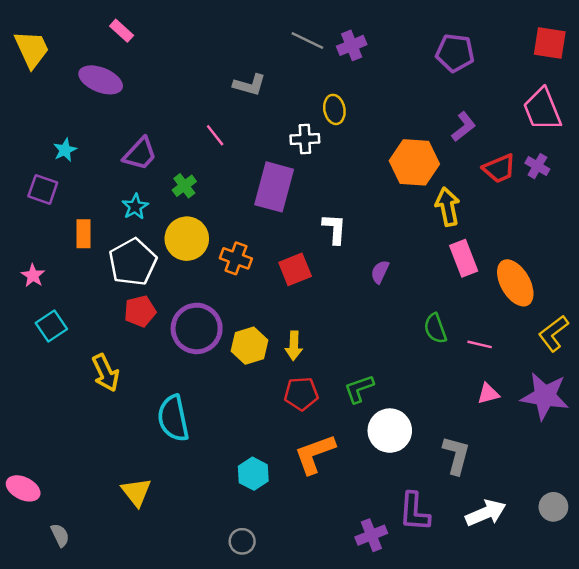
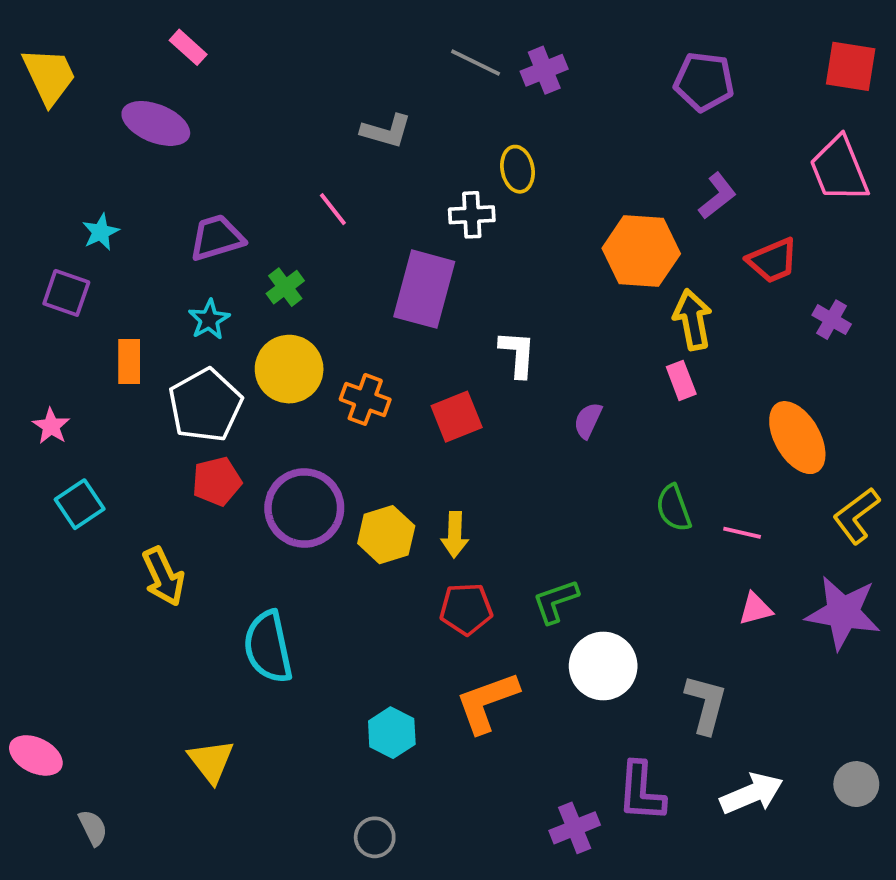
purple trapezoid: (140, 154) -> (217, 238), turned -150
purple cross: (537, 166) -> (832, 320), moved
pink rectangle: (464, 258) -> (681, 380), moved, size x0.7

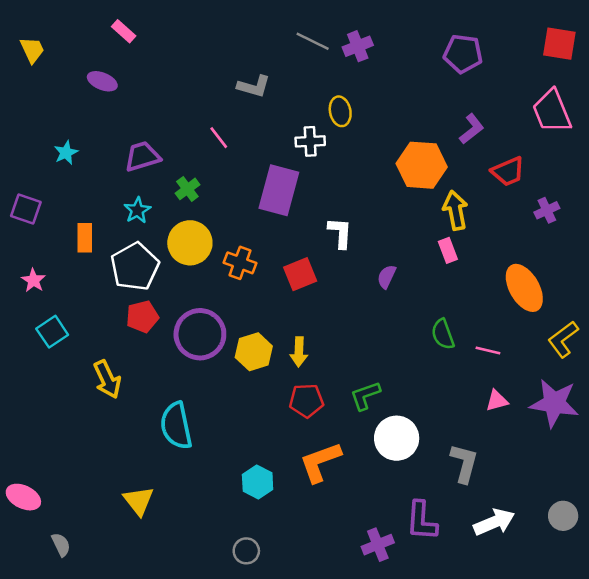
yellow trapezoid: (49, 76) -> (32, 50), size x0.7
purple ellipse: (156, 123) -> (102, 81), size x0.7
purple square: (66, 293) -> (26, 209), moved
purple cross: (832, 320) -> (547, 210), turned 35

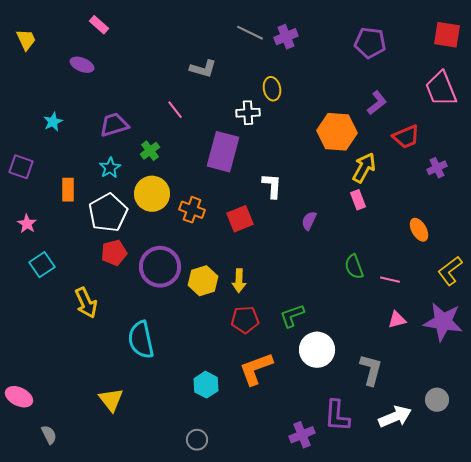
yellow arrow: (455, 210) -> (364, 168), turned 40
orange ellipse: (524, 288) -> (419, 230), size x0.6
gray circle: (563, 516) -> (437, 400), moved

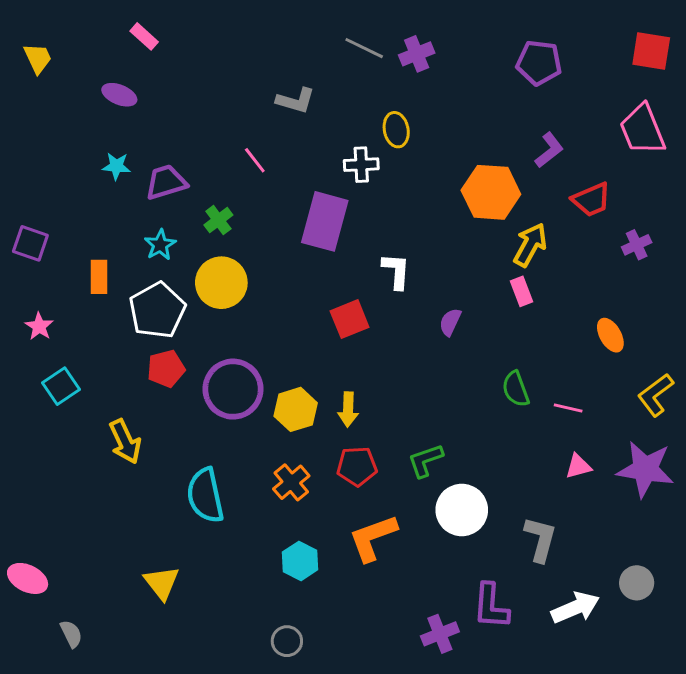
cyan star: (53, 122) -> (116, 166), moved, turned 30
orange cross: (192, 210) -> (291, 482), moved, turned 30

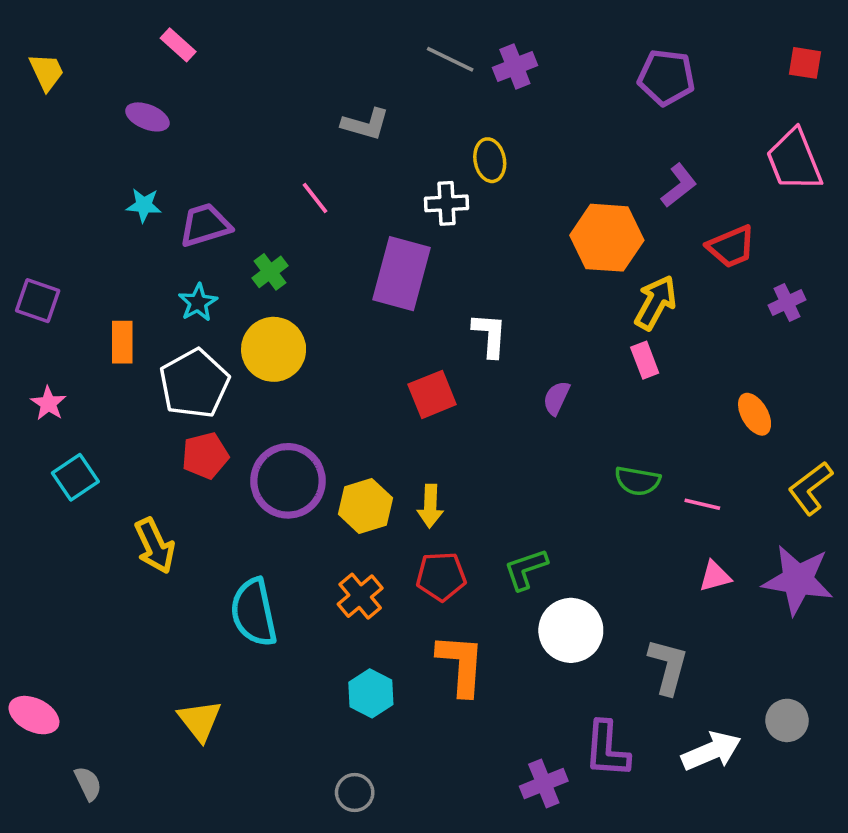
red square: (651, 51) -> (805, 63), size x0.7
green semicircle: (516, 389) -> (637, 481), turned -60
orange L-shape: (373, 538) -> (461, 665), turned 114

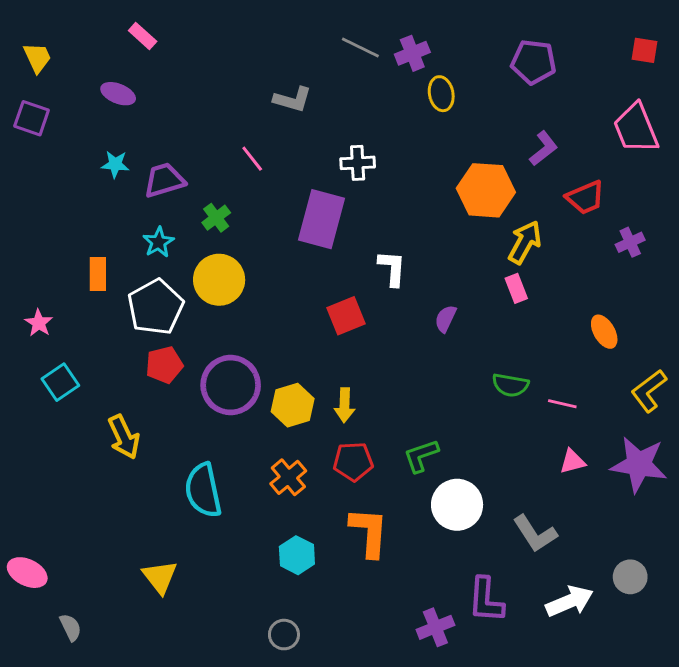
yellow ellipse: (490, 160) -> (441, 94), moved
purple square: (38, 301) -> (32, 118), moved
gray L-shape: (668, 666) -> (535, 534), turned 132

